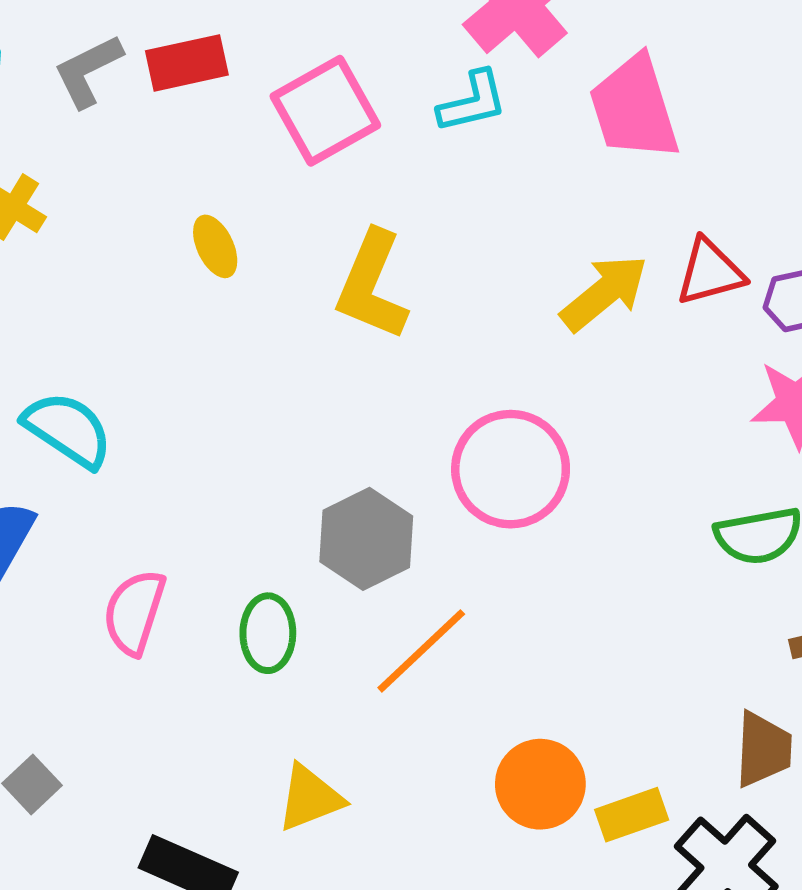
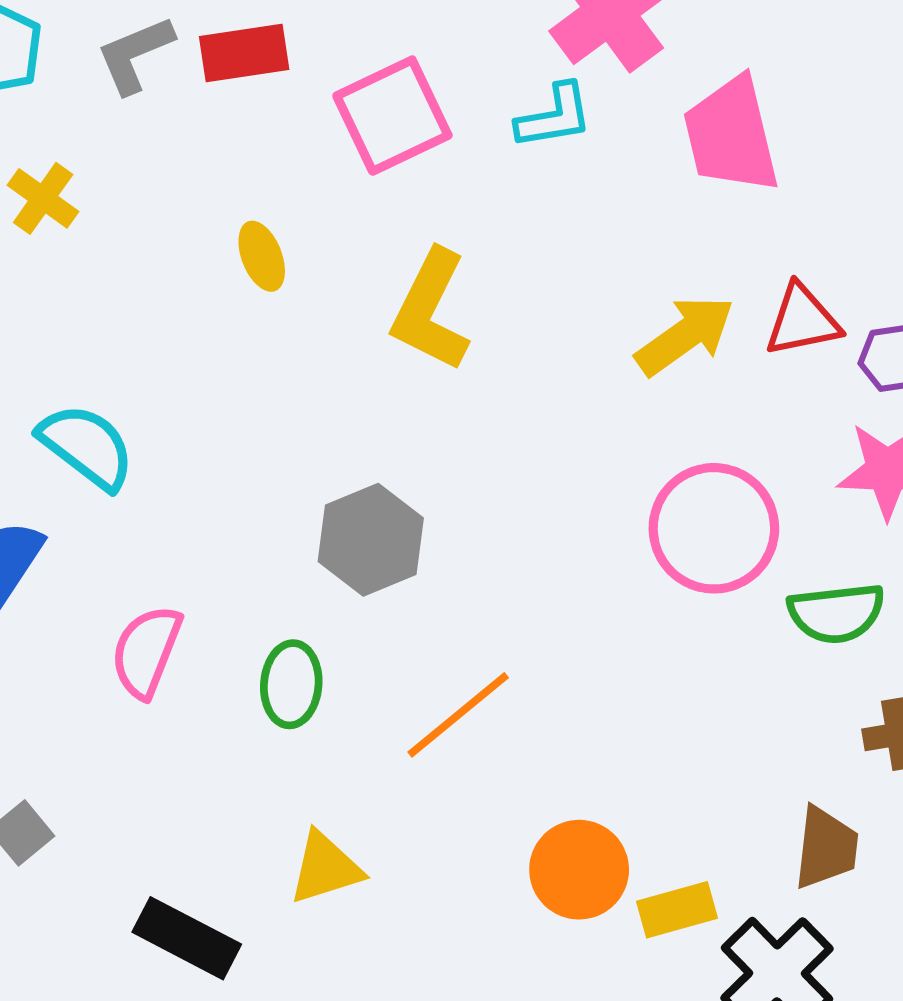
pink circle: (511, 469) -> (714, 528), moved
gray hexagon: (366, 539) -> (371, 540), moved

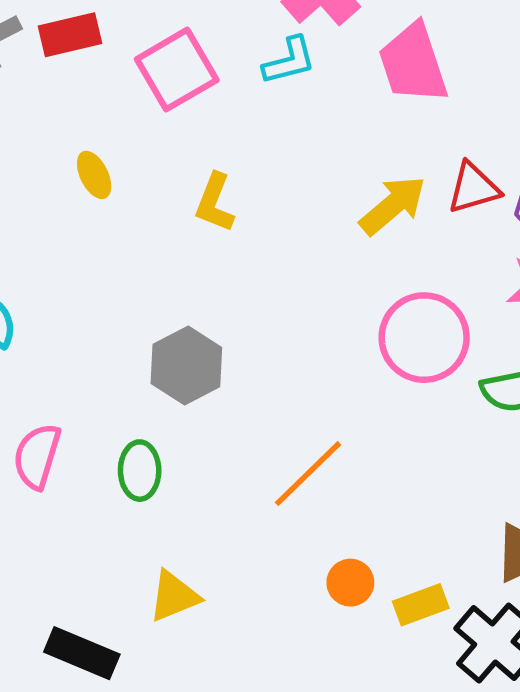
yellow L-shape: (431, 310) -> (215, 203), size x0.7
orange line: (458, 715) -> (308, 474), moved
orange circle: (579, 870) -> (350, 583), size x0.7

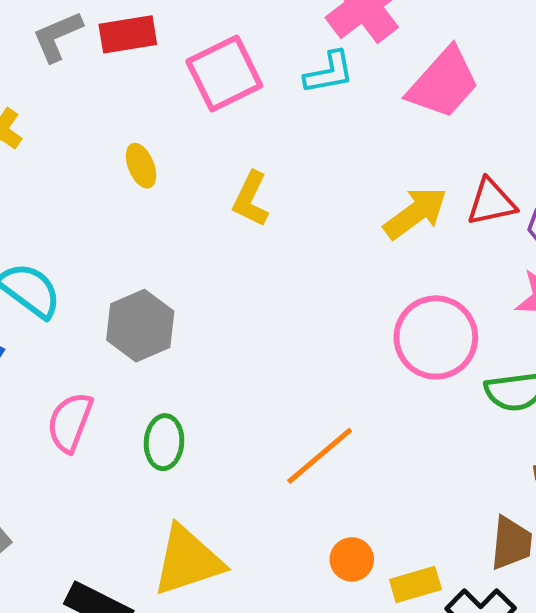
pink trapezoid: (413, 63) -> (443, 83), turned -124
gray hexagon: (186, 366) -> (140, 326), moved
yellow triangle: (174, 596) -> (188, 561), size x1.5

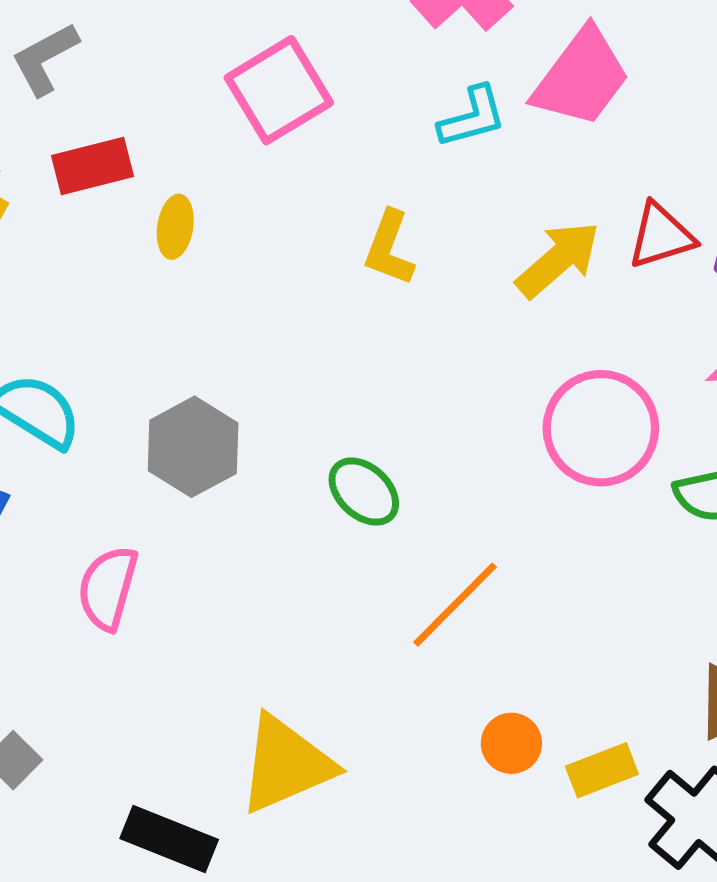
red rectangle: (128, 34) -> (93, 166), moved
cyan L-shape: (329, 73) -> (472, 117), moved
yellow ellipse: (141, 166) -> (175, 227), turned 36
yellow L-shape: (251, 199) -> (389, 248), moved
green ellipse: (164, 442) -> (364, 492), moved, turned -46

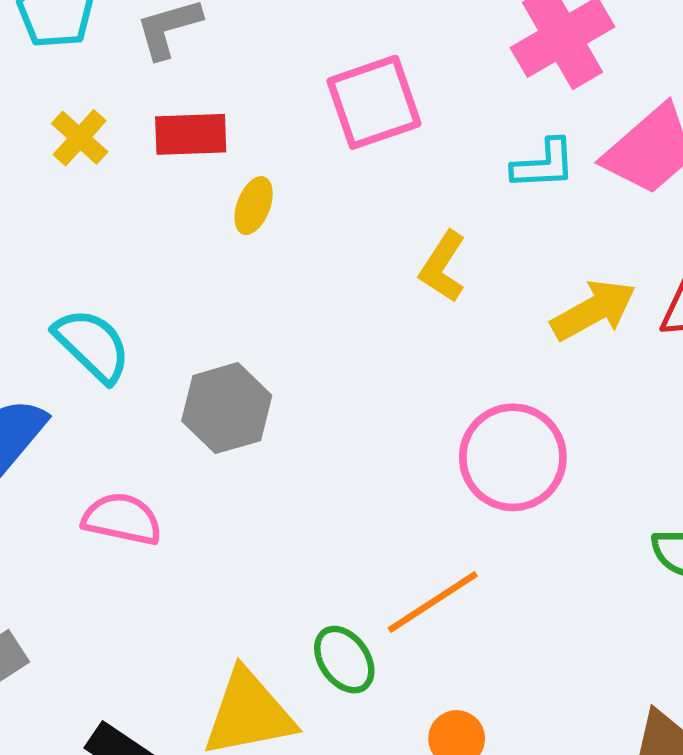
pink circle: (601, 428) -> (513, 457), moved
green ellipse: (364, 492) -> (344, 660), moved
pink semicircle: (108, 588) -> (122, 519), turned 74

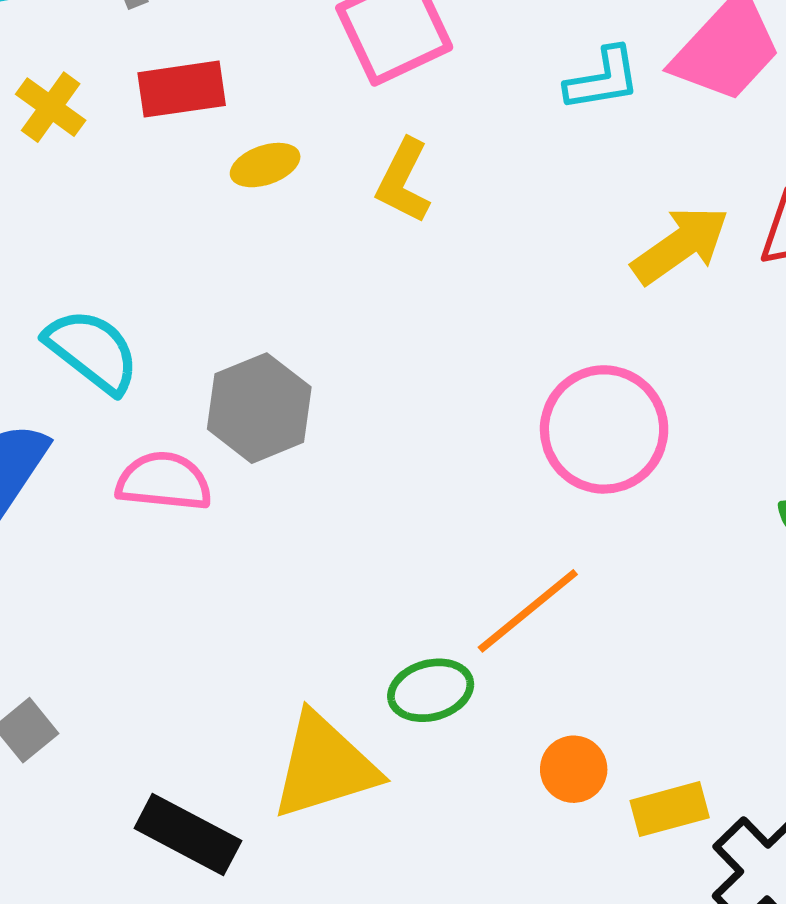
yellow ellipse: (254, 206) -> (265, 165), turned 56
yellow L-shape: (443, 267) -> (404, 181), moved
pink semicircle: (122, 519) -> (164, 481), moved
green ellipse: (344, 660) -> (431, 690), turned -64

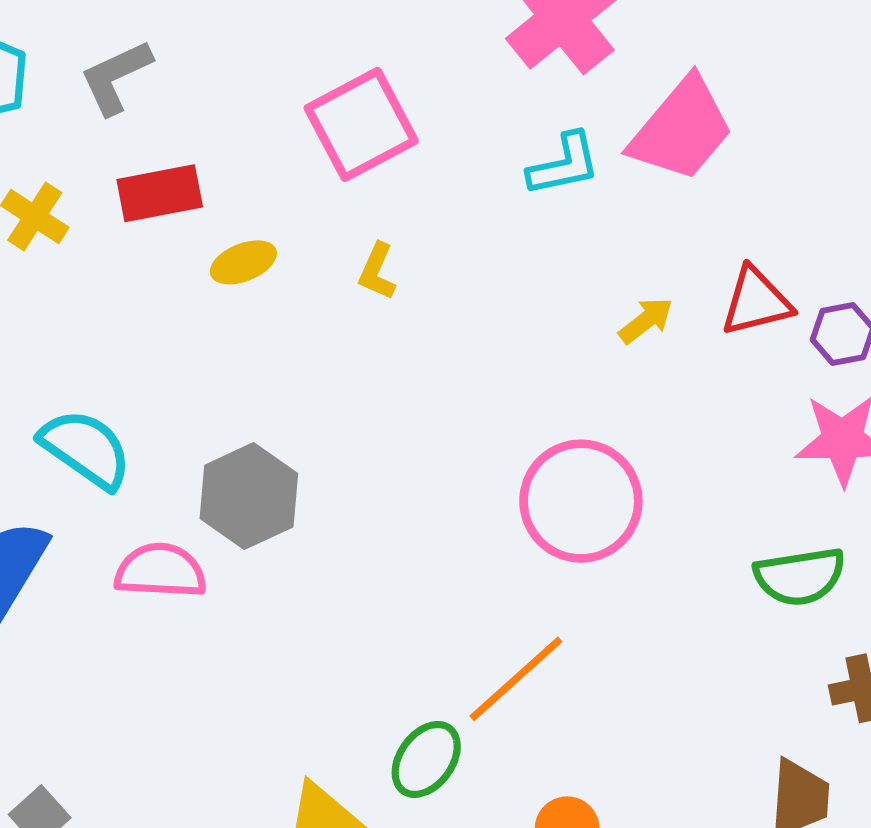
yellow L-shape: (404, 181) -> (377, 271), size x0.7
yellow arrow: (680, 245) -> (646, 320), size x0.6
green ellipse: (431, 690) -> (426, 759), turned -36

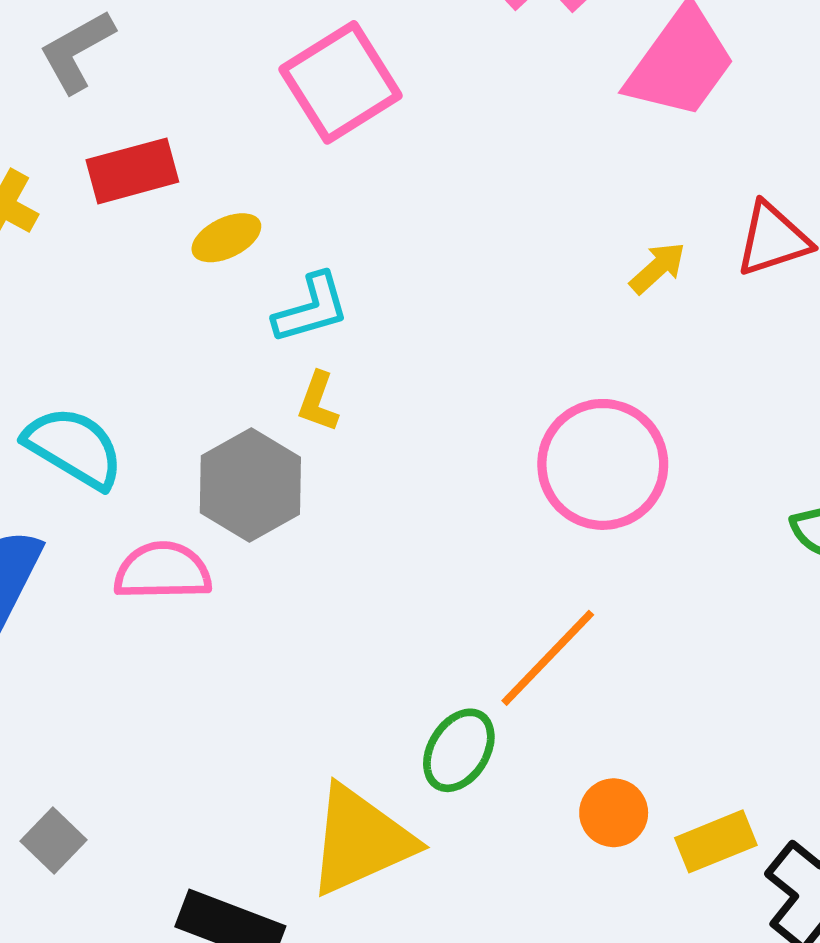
cyan L-shape: (564, 164) -> (311, 308), moved
yellow L-shape: (377, 271) -> (318, 402), moved

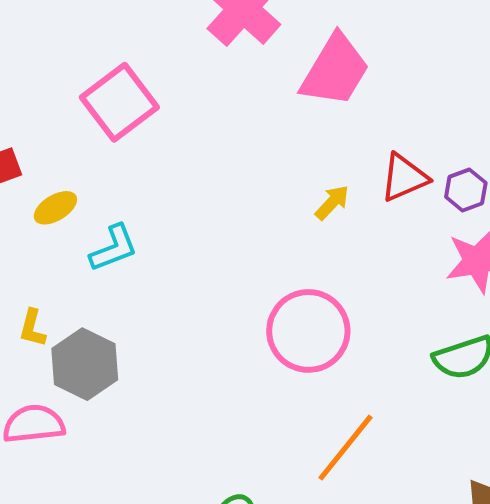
yellow L-shape: (318, 402) -> (32, 328), moved
orange line: (548, 658) -> (345, 448), moved

